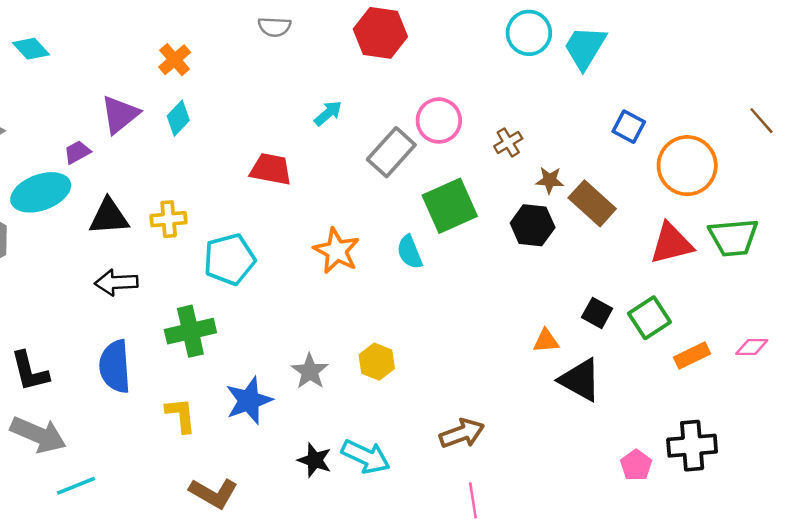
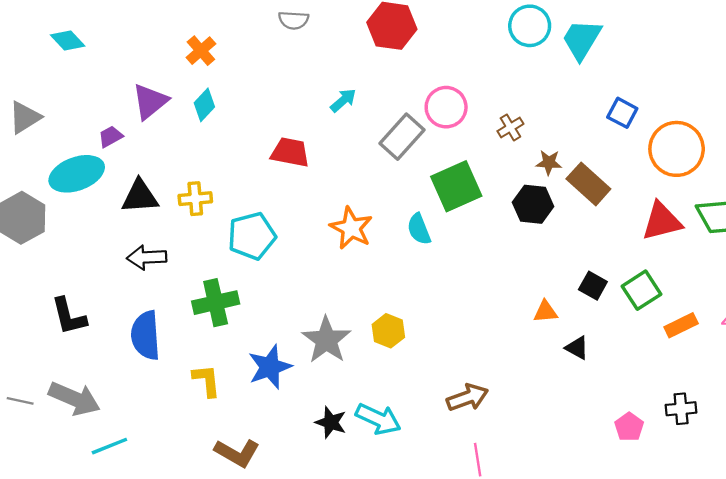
black L-shape: (30, 371) -> (69, 316), moved
gray star: (310, 371) -> (326, 340), size x1.4
black triangle: (580, 380) -> (577, 348), size x0.6
black cross: (692, 446) -> (681, 409), size x0.7

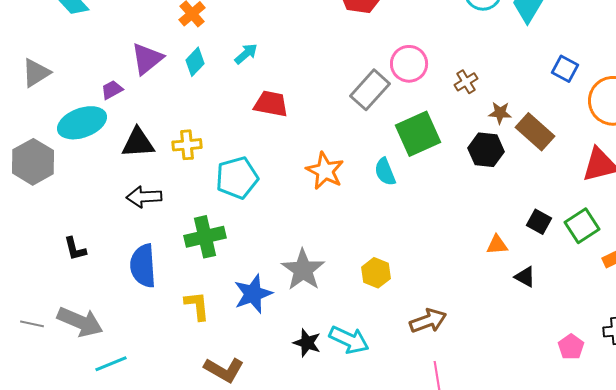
cyan arrow: (343, 100) -> (246, 54), moved
black L-shape: (69, 316) -> (75, 249), size x0.7
yellow hexagon: (388, 331) -> (376, 273), moved

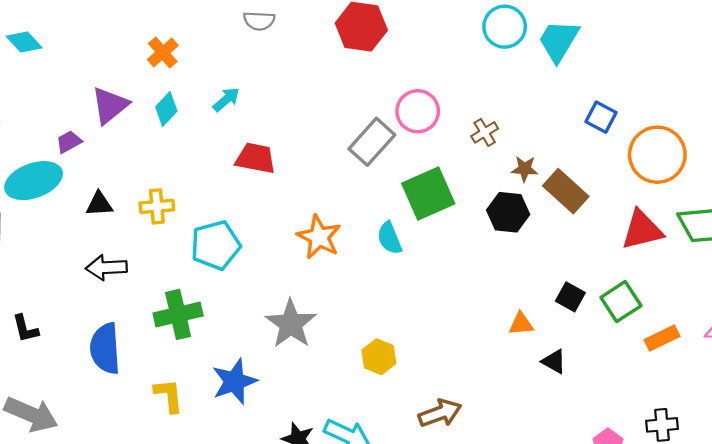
black triangle: (138, 143) -> (99, 204), size x0.7
gray star: (303, 270) -> (291, 324), moved

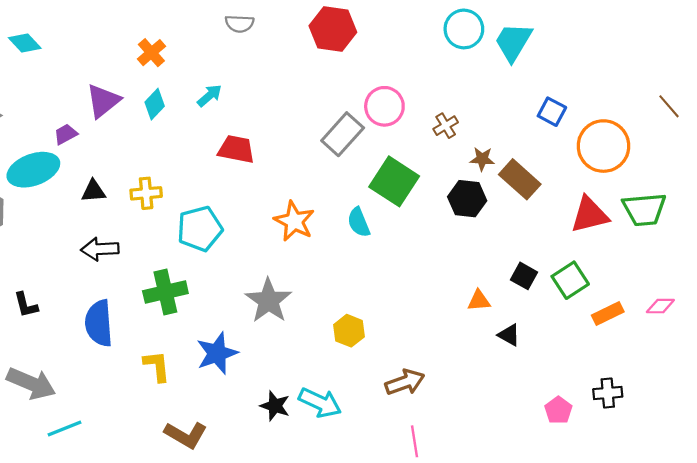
green square: (428, 193) -> (394, 181), turned -33

